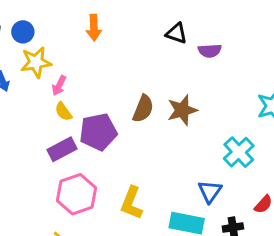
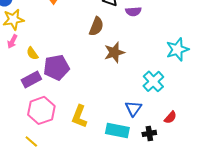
pink arrow: (59, 85) -> (12, 41), moved
brown semicircle: (143, 109) -> (96, 26), moved

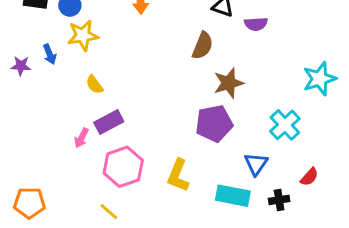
pink arrow: (12, 41) -> (81, 138), moved
yellow semicircle: (32, 53) -> (94, 85), moved
purple pentagon: (56, 67) -> (214, 124), moved

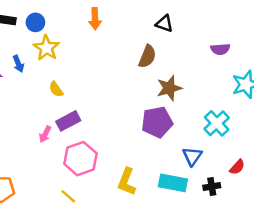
purple semicircle: (256, 24) -> (220, 49), moved
yellow star: (83, 35) -> (46, 48), turned -30
yellow L-shape: (178, 175) -> (127, 182), moved

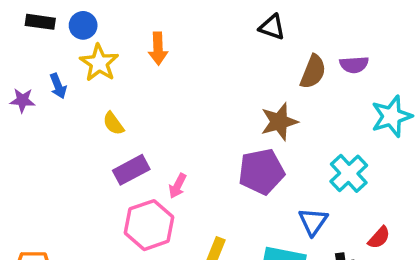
orange arrow: (95, 19) -> (158, 49), moved
brown semicircle: (147, 56) -> (313, 72), moved
pink arrow: (45, 134) -> (178, 186), moved

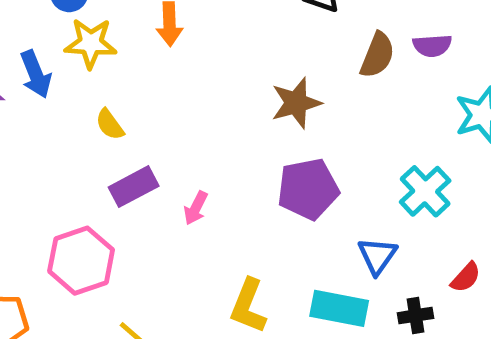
yellow star: (99, 63) -> (91, 43), turned -30
blue arrow: (58, 86) -> (36, 74), size x1.4
brown star: (279, 122) -> (296, 103), moved
pink hexagon: (149, 225) -> (81, 261), moved

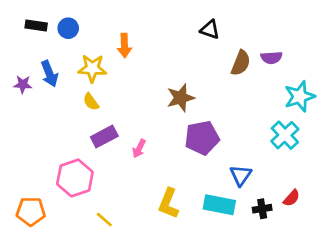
yellow star: (91, 43) -> (92, 68), moved
brown star: (296, 103) -> (181, 98), moved
cyan cross: (425, 191) -> (285, 135), moved
red semicircle: (466, 277) -> (292, 198), moved

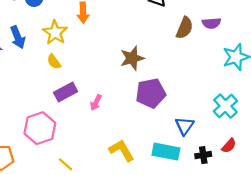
yellow star: (92, 68) -> (55, 33), turned 30
cyan cross: (285, 135) -> (225, 106), moved
yellow L-shape: (168, 203) -> (122, 150), turned 128

